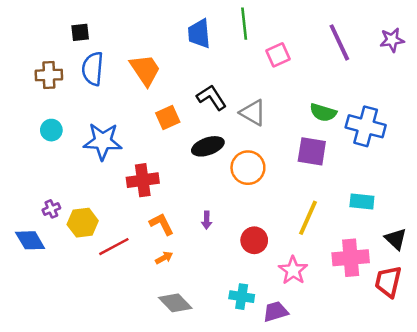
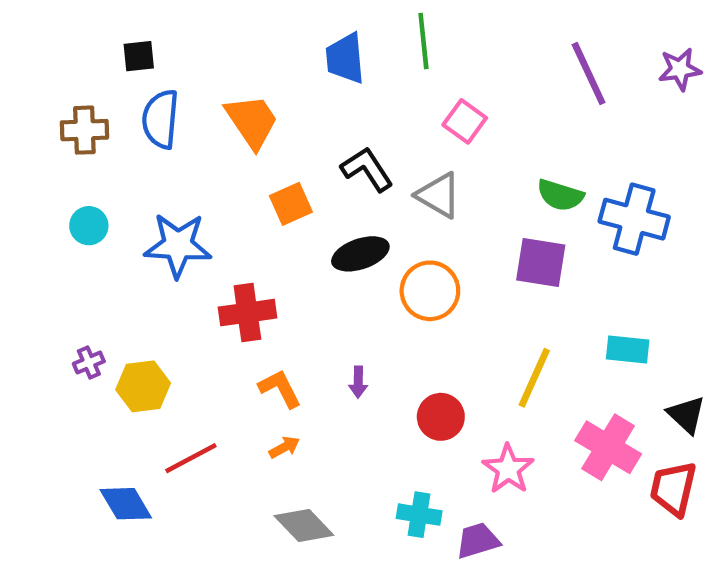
pink square: (278, 55) -> (465, 121), moved, turned -30
blue diamond: (30, 240) -> (126, 504), moved
red line: (114, 247) -> (191, 458), moved
pink cross: (351, 258) -> (608, 447), turned 36

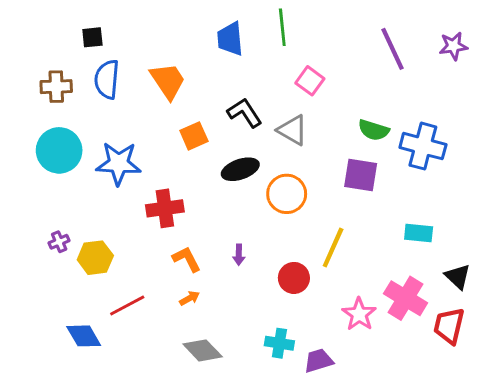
cyan circle: (89, 226) -> (59, 150), size x1.8
yellow line: (534, 378) -> (333, 248), moved
pink star: (508, 469) -> (359, 314), moved

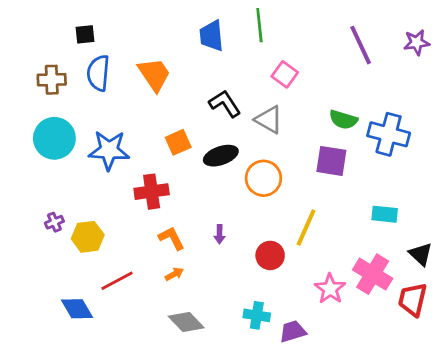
orange square: (194, 136) -> (178, 142), moved

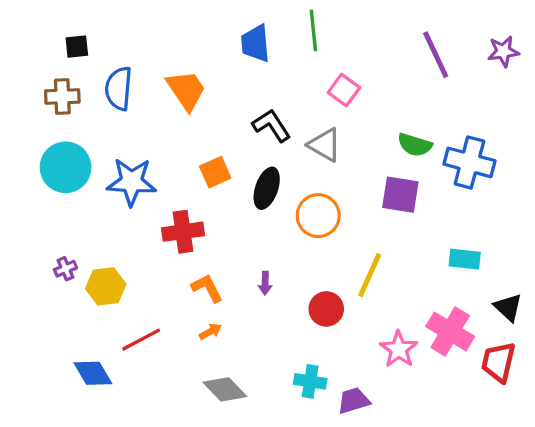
black square: (85, 34) -> (77, 47), moved
black ellipse: (221, 156) -> (267, 188), turned -52

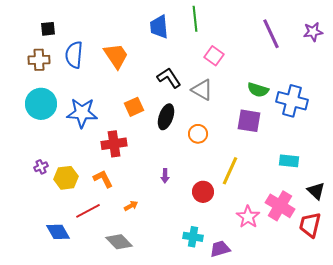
orange circle: (318, 216) -> (198, 134), size x0.7
orange L-shape: (207, 288) -> (103, 179), moved
gray diamond: (225, 389) -> (119, 242), moved

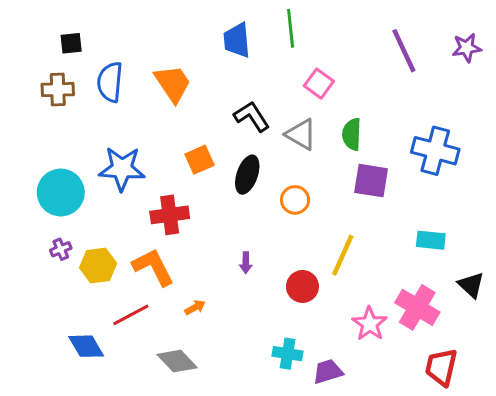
green semicircle: (258, 90) -> (352, 134), moved, turned 75
cyan circle: (41, 104) -> (61, 192), moved
orange L-shape: (103, 179) -> (153, 267), size x1.4
red trapezoid: (310, 225) -> (441, 367), moved

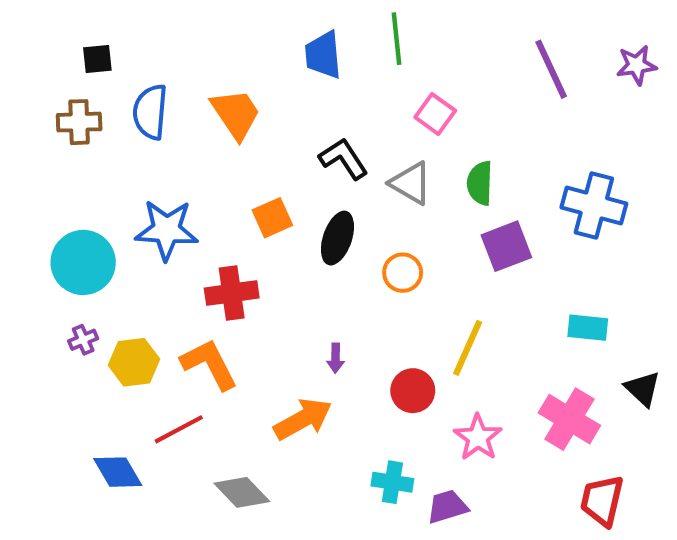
purple square: (371, 181) -> (506, 246), turned -30
orange arrow: (195, 307) -> (303, 419), moved, size x2.0
pink star: (370, 324) -> (478, 437), moved

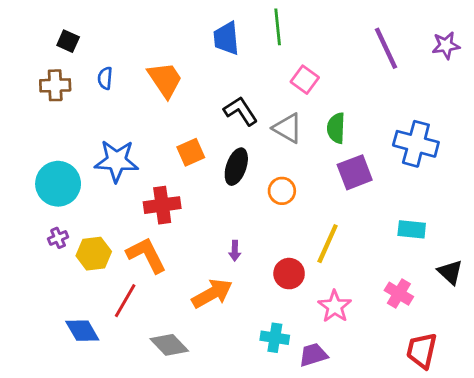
black square: (97, 59) -> (68, 41), turned 30
blue semicircle: (150, 112) -> (105, 78), size x0.6
pink cross: (569, 419) -> (399, 294), size x0.7
red line: (179, 429) -> (125, 301), turned -32

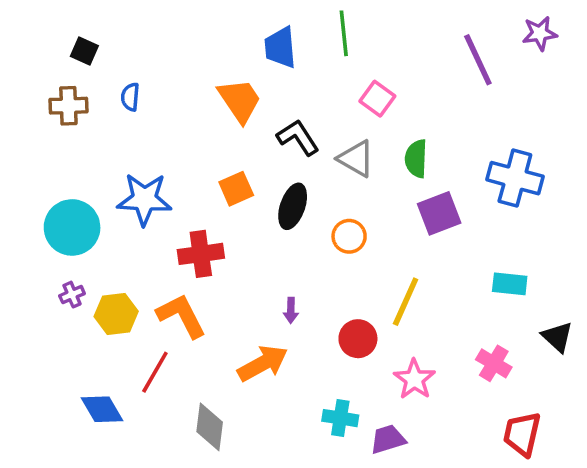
purple star: (446, 45) -> (540, 33), moved
orange trapezoid: (165, 80) -> (240, 100), moved
gray diamond: (169, 345) -> (210, 427), turned 51

